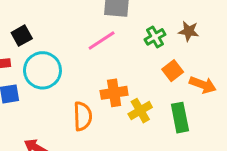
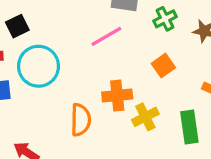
green cross: (155, 37) -> (165, 19), moved
orange square: (173, 71) -> (163, 66), moved

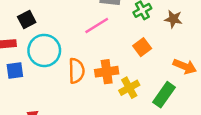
orange semicircle: (81, 120) -> (76, 71), moved
green rectangle: (189, 127) -> (164, 95), turned 45

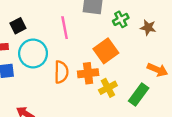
pink line: (97, 26) -> (65, 28), moved, turned -70
orange square: (142, 47) -> (106, 51), moved, size x1.5

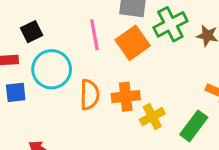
green cross: (121, 19) -> (170, 24), size x1.5
orange square: (106, 51) -> (133, 43), moved

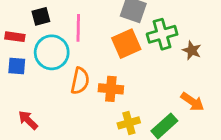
pink line: (94, 35) -> (78, 28), moved
yellow cross: (152, 117) -> (129, 123), moved

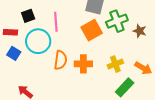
blue square: (17, 66) -> (14, 53), turned 32
yellow cross: (129, 123) -> (115, 64), moved

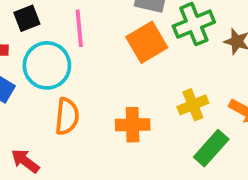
orange semicircle: (61, 60) -> (67, 116), moved
orange cross: (83, 64) -> (133, 125), moved

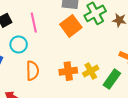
cyan circle: (47, 65) -> (19, 44), size x0.7
yellow cross: (193, 105) -> (91, 71), moved

